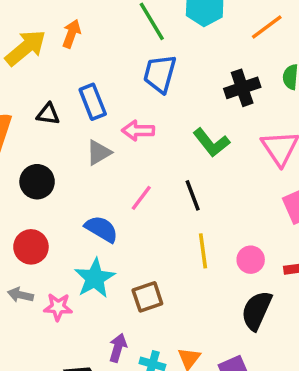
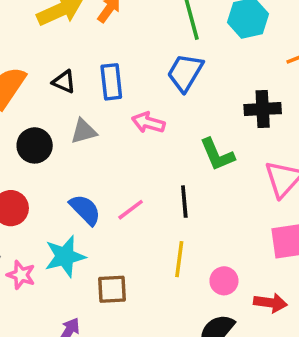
gray triangle: (99, 153) -> (84, 131), moved
pink line: (141, 198) -> (131, 210), moved

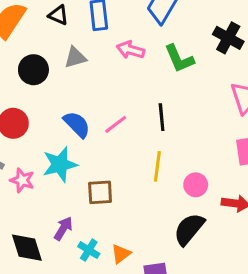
black cross: (263, 109) -> (228, 38), turned 32
green L-shape: (217, 155) -> (179, 59), moved

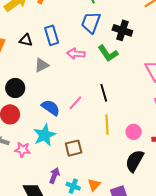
black cross: (228, 38) -> (122, 30), moved
black circle: (33, 70) -> (15, 88), moved

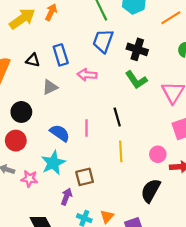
green L-shape: (108, 53) -> (136, 80), moved
pink line: (75, 103) -> (87, 128), turned -42
pink circle: (134, 132) -> (158, 154), moved
purple arrow: (54, 175) -> (66, 197), moved

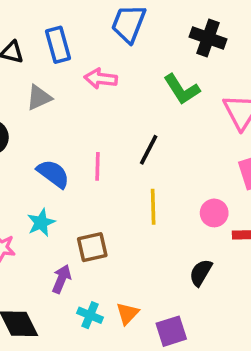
black cross: (137, 49) -> (208, 38), moved
black line: (117, 117) -> (149, 150), turned 42
cyan star: (53, 163) -> (41, 223), size x0.7
black semicircle: (151, 191) -> (201, 273), size x0.7

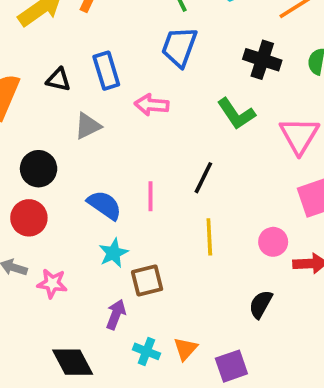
cyan star: (41, 223) -> (113, 253), moved

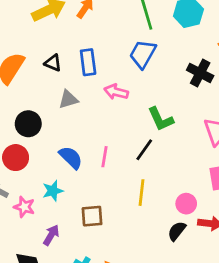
green L-shape: (236, 114) -> (161, 119), moved
cyan star: (113, 253) -> (53, 191), moved
black semicircle: (261, 304) -> (177, 231), moved
purple arrow: (116, 314) -> (51, 235), moved

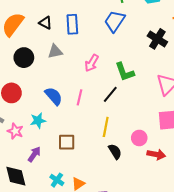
pink arrow: (116, 92) -> (92, 63), moved, turned -78
black circle: (28, 124) -> (24, 58), moved
black semicircle: (177, 231) -> (115, 152), moved, turned 105

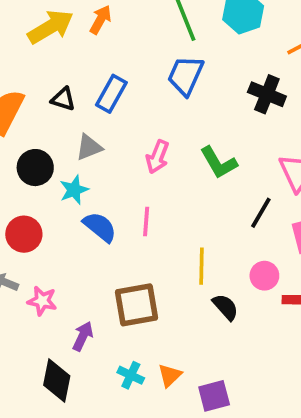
blue rectangle: (72, 24) -> (111, 94), turned 42
black line: (110, 94) -> (261, 213), moved
cyan star: (38, 120) -> (74, 190), moved
brown square: (67, 142) -> (137, 305), size x1.4
black diamond: (16, 176) -> (57, 381), turned 35

